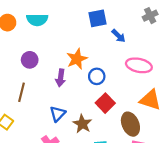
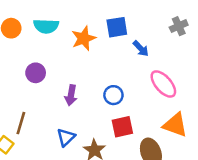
orange star: (77, 59) -> (84, 38), moved
pink ellipse: (139, 65) -> (163, 84), turned 35
brown line: (21, 92) -> (21, 123), moved
red square: (105, 103) -> (122, 127), turned 30

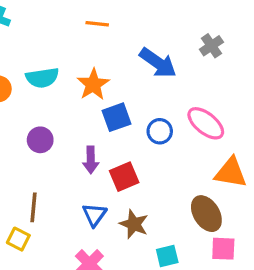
blue square: (117, 27) -> (117, 117), moved
blue arrow: (141, 49) -> (158, 63), moved, size x1.6
blue circle: (113, 95) -> (160, 131), moved
red square: (122, 127) -> (124, 177), moved

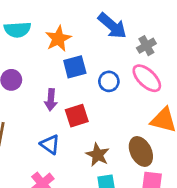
gray cross: (211, 46) -> (146, 46), moved
blue triangle: (94, 215) -> (50, 144), turned -35
brown star: (134, 224) -> (98, 155), moved

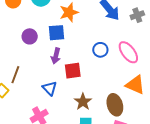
gray cross: (146, 46) -> (137, 15), moved
blue square: (75, 67) -> (57, 33), moved

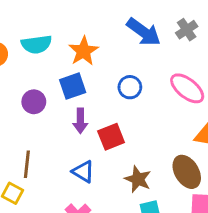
blue circle: (100, 50) -> (130, 87), moved

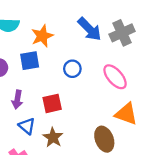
gray cross: (187, 30) -> (122, 33), size x1.5
purple arrow: (80, 121) -> (17, 100), moved
brown star: (138, 179) -> (53, 137), moved

